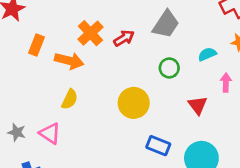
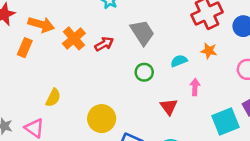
gray trapezoid: (166, 24) -> (142, 33), turned -68
orange arrow: (69, 61) -> (41, 25), moved
yellow circle: (134, 103) -> (102, 119), moved

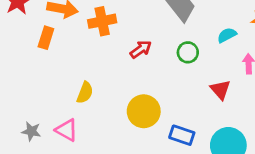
orange cross: (74, 38) -> (102, 21), turned 35
red arrow: (104, 44) -> (141, 49), moved

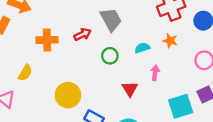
orange cross: (102, 21) -> (47, 40), moved
red arrow: (141, 49) -> (83, 34), moved

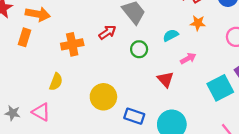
pink arrow: (155, 73) -> (188, 58), turned 64

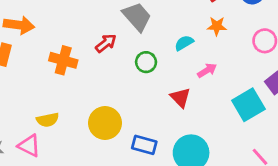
orange cross: (72, 44) -> (63, 60), turned 30
yellow semicircle: (56, 82) -> (48, 120), moved, turned 60

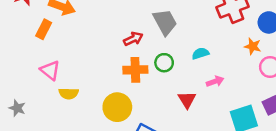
orange star: (217, 26) -> (253, 46), moved
orange cross: (63, 60) -> (135, 70), moved, turned -30
pink triangle: (29, 146) -> (50, 70), moved

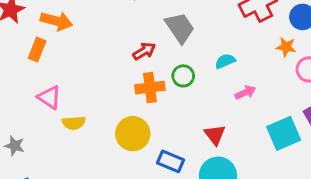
red triangle: (187, 100) -> (215, 135), moved

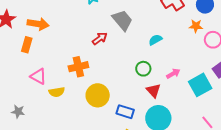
green circle: (183, 76) -> (143, 69), moved
orange cross: (150, 88) -> (78, 67), moved
pink arrow: (245, 92) -> (173, 74), moved

